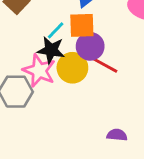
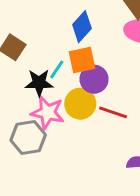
black star: (51, 50) -> (39, 83), moved
red line: (104, 65) -> (113, 112), moved

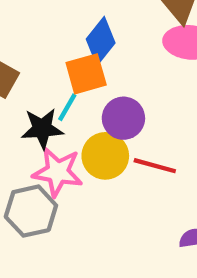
orange square: (82, 60) -> (86, 74), moved

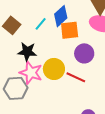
orange square: (86, 74) -> (70, 30), moved
cyan line: (67, 107) -> (41, 24), moved
purple circle: (123, 118) -> (84, 53), moved

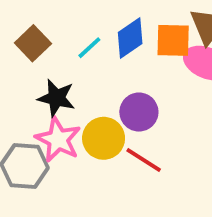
orange square: (70, 30) -> (173, 40), moved
purple circle: (84, 53) -> (139, 112), moved

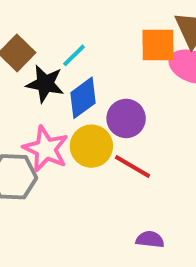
blue diamond: (130, 38) -> (83, 98), moved
black star: (56, 98) -> (45, 84), moved

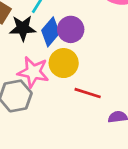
purple circle: (126, 118) -> (71, 29), moved
red line: (133, 167) -> (88, 93), moved

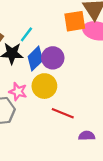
pink star: (33, 72) -> (18, 92), size x0.7

